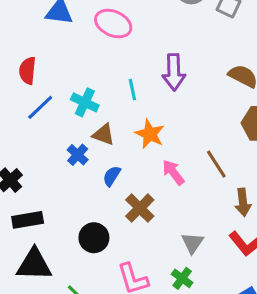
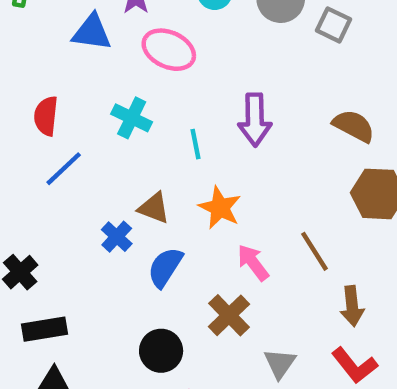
cyan cross: (85, 102) -> (132, 118), moved
blue semicircle: (112, 176) -> (165, 267), size x1.4
brown cross: (140, 208) -> (229, 315), moved
black circle: (94, 238) -> (161, 351), moved

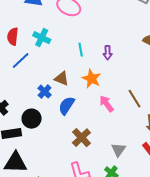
cyan cross: (132, 118) -> (42, 38), moved
purple arrow: (255, 120) -> (108, 53), moved, size x0.6
brown cross: (229, 315) -> (81, 138), moved
black circle: (161, 351) -> (32, 119), moved

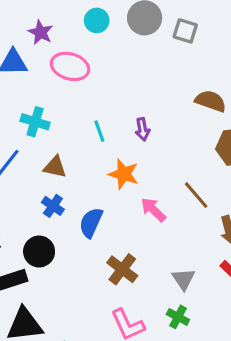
brown triangle: (62, 79) -> (55, 167), moved

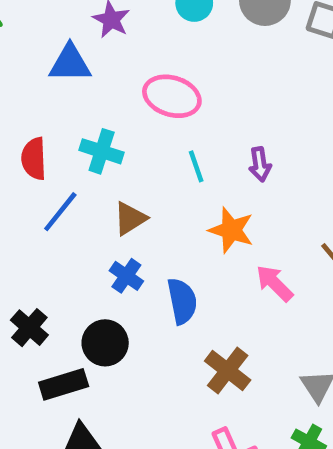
pink ellipse: (70, 66) -> (172, 96), moved
brown triangle: (55, 167) -> (130, 218), turned -45
blue semicircle: (91, 223) -> (182, 301), turned 144

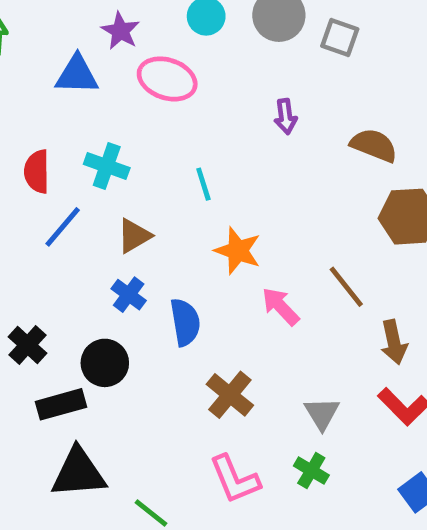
pink ellipse: (172, 96) -> (167, 79), moved
purple arrow: (260, 164) -> (286, 116), moved

